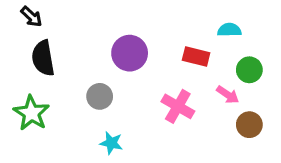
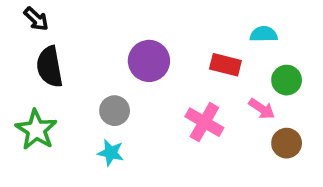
cyan star: (111, 143) -> (111, 153), moved

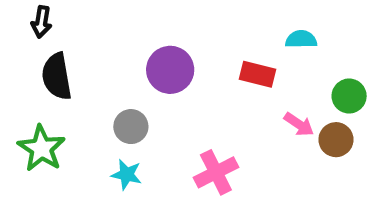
black arrow: (36, 19) -> (41, 22), turned 56
green circle: (287, 80) -> (349, 96), moved
pink cross: (204, 122) -> (216, 172), moved, turned 33
brown circle: (287, 143) -> (336, 140), moved

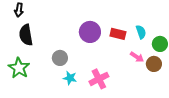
cyan semicircle: (301, 39) -> (141, 32), moved, turned 72
purple circle: (170, 70) -> (90, 32), moved
cyan star: (127, 175) -> (70, 78), moved

